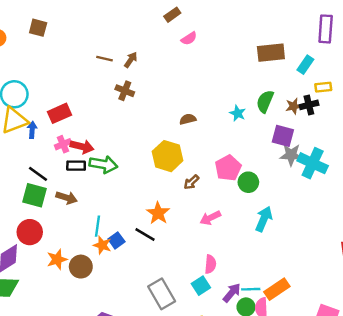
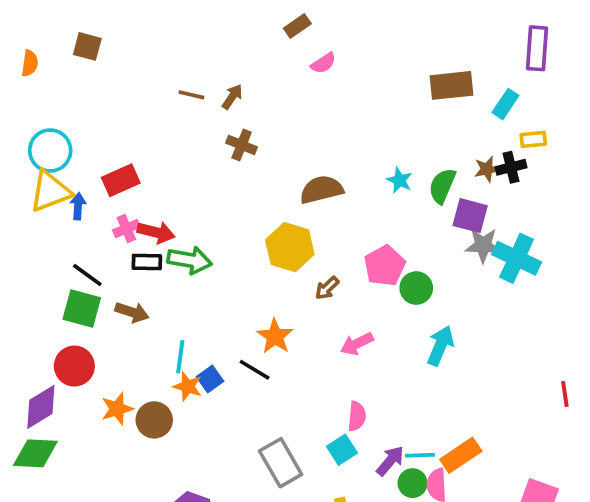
brown cross: (125, 91) -> (242, 145), moved
green semicircle: (265, 101) -> (442, 186), moved
brown semicircle: (188, 119) -> (321, 190), size x1.6

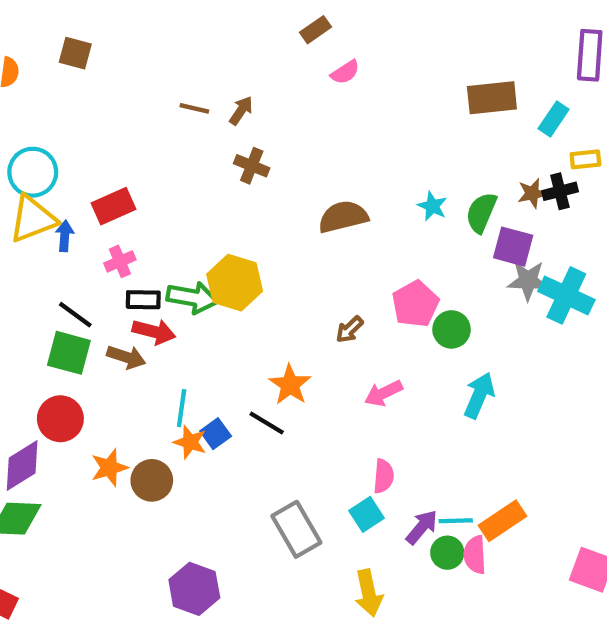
red arrow: (156, 232) -> (154, 332), moved
yellow hexagon: (290, 247) -> (235, 283), moved

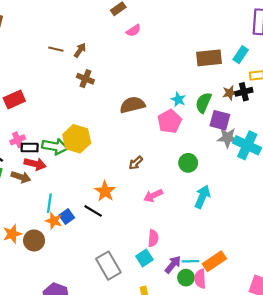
brown rectangle: (492, 98) -> (209, 58), moved
pink cross: (120, 261) -> (18, 140), moved
pink pentagon: (415, 304) -> (170, 121), moved

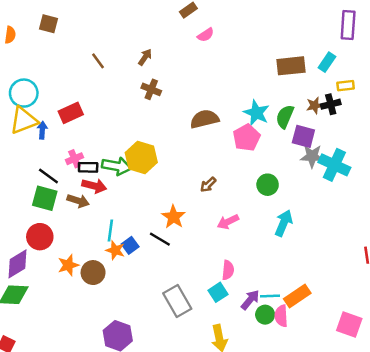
brown line: (56, 49) -> (98, 61), moved, turned 40
cyan star: (178, 99) -> (256, 113), size x1.5

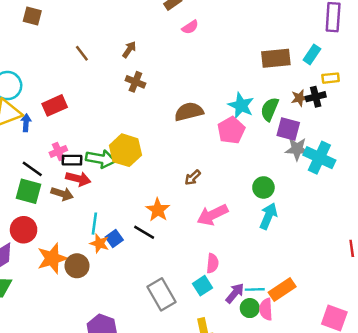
green circle: (268, 185) -> (263, 187), moved
pink arrow: (228, 222) -> (212, 215), size x1.4
orange star: (68, 265) -> (52, 258), size x1.4

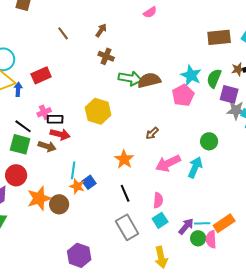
green arrow: (101, 159) -> (130, 78), moved
cyan arrow: (268, 216) -> (195, 167), moved
black line: (144, 232) -> (125, 193), moved, turned 36
pink semicircle: (212, 263) -> (158, 200), moved

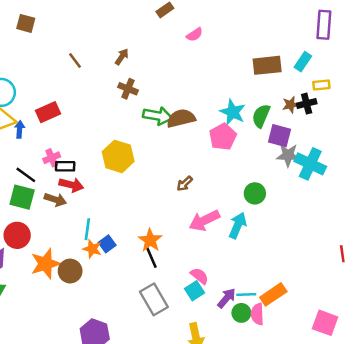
pink semicircle: (150, 12) -> (194, 35), moved
orange star: (124, 159) -> (150, 240), moved
pink semicircle: (158, 200) -> (199, 276), moved, turned -56

